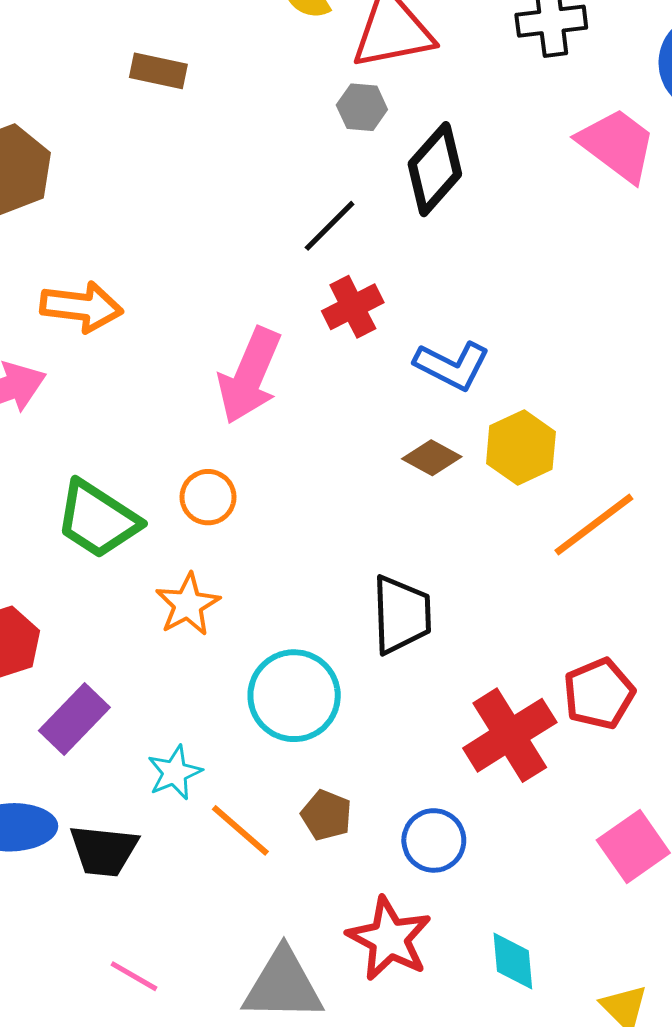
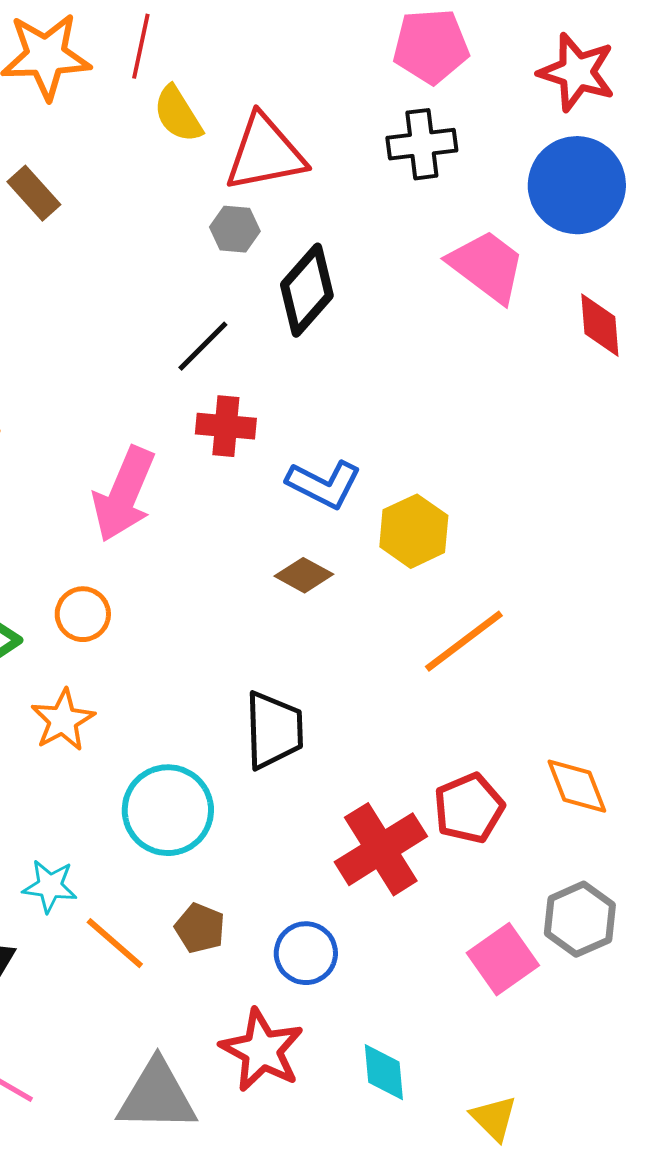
brown rectangle: (158, 71) -> (34, 193), turned 36
red cross: (353, 307) -> (226, 426), turned 32
yellow hexagon: (521, 448) -> (414, 531), moved
cyan star: (175, 773) -> (50, 886), turned 30

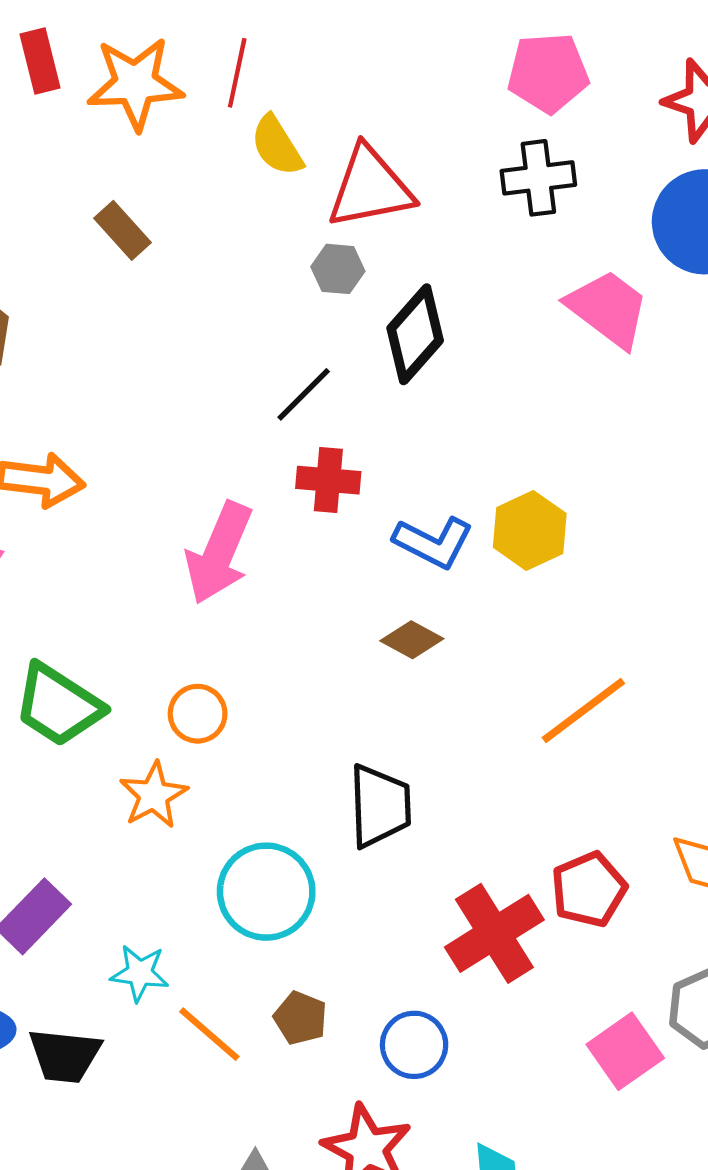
yellow hexagon: (414, 531) -> (530, 530), moved
orange circle: (83, 614) -> (198, 714), moved

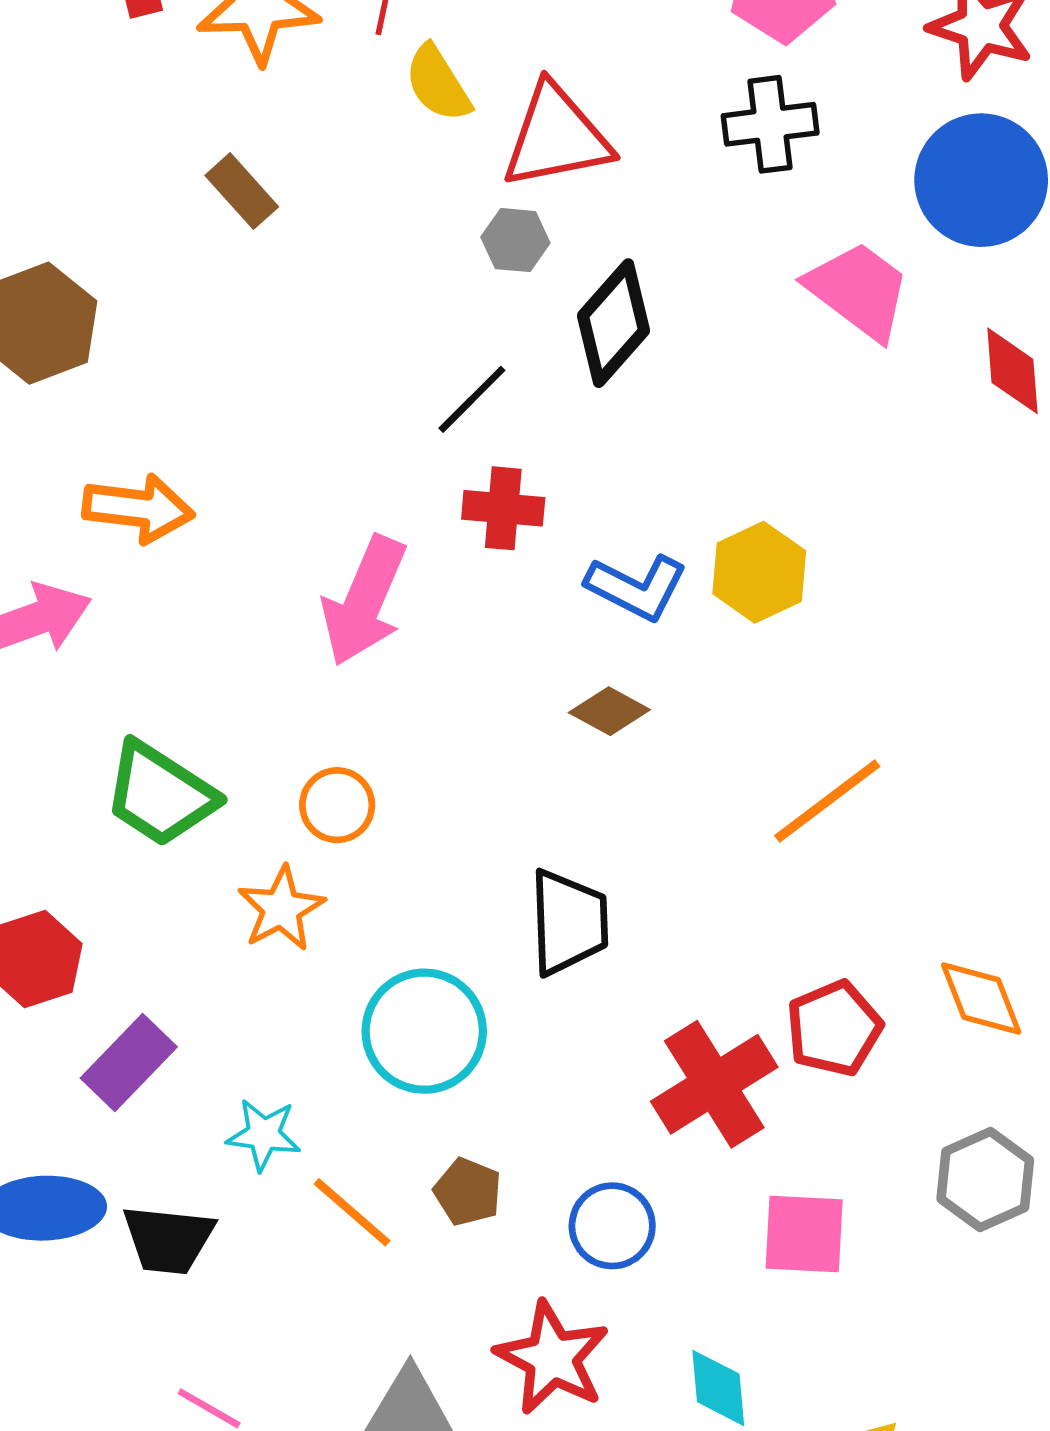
pink square: (625, 1051) -> (804, 1234), moved, turned 38

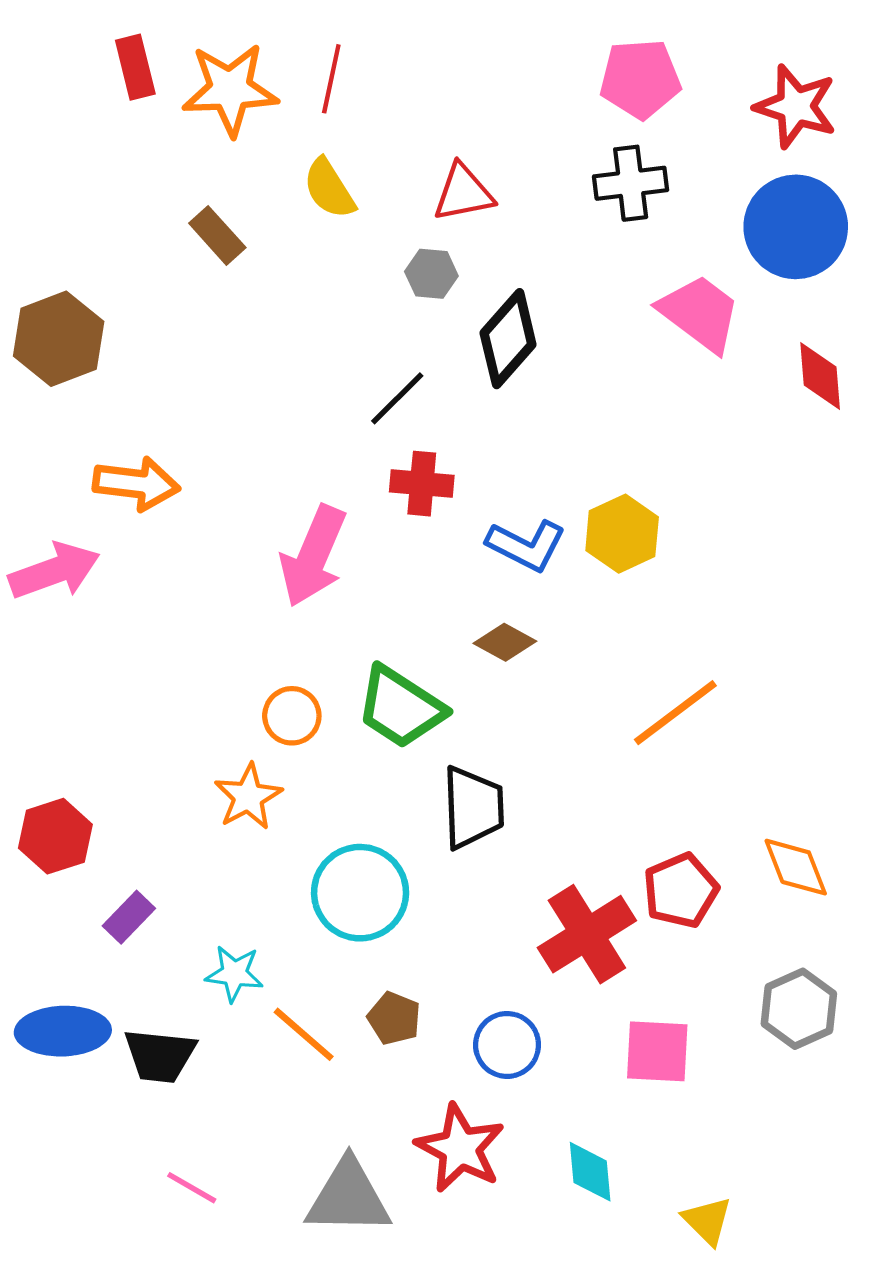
yellow semicircle: (438, 83) -> (329, 189), moved
red triangle: (556, 137) -> (463, 193), size x0.7
green trapezoid: (160, 794) -> (401, 707), moved
purple rectangle: (129, 1062) -> (129, 917), size x0.7

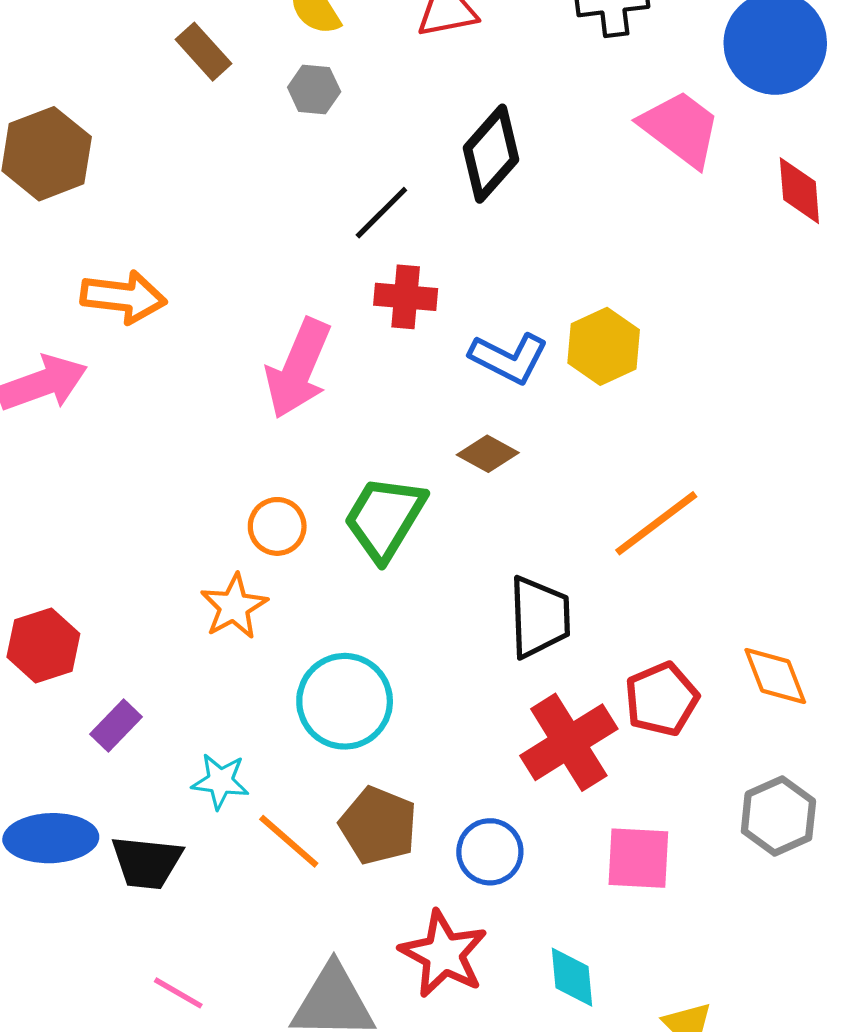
gray hexagon: (431, 274) -> (314, 89), moved
green trapezoid: (401, 707) -> (385, 518), turned 88
black trapezoid: (473, 807) -> (539, 617), moved
brown pentagon: (394, 1018) -> (378, 825), size x1.5

